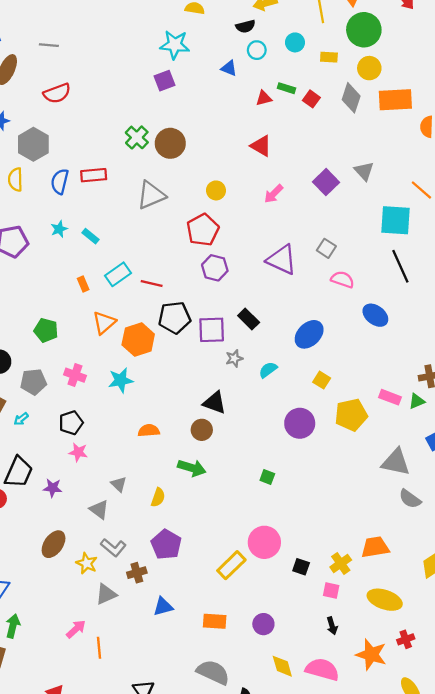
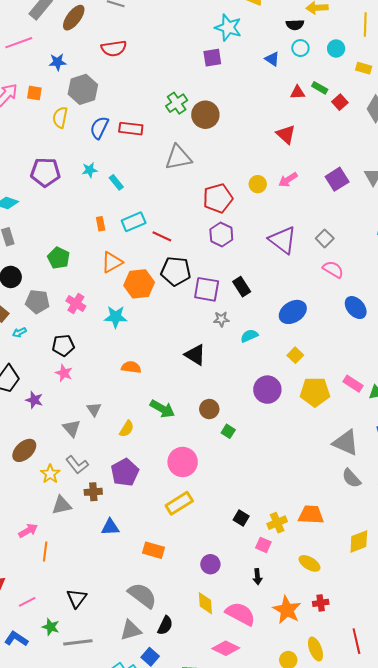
yellow circle: (216, 190) -> (258, 184), moved
brown circle: (202, 430) -> (209, 409), moved
pink circle: (264, 542) -> (183, 462), moved
yellow ellipse: (385, 600) -> (309, 563), size x0.7
purple circle: (263, 624) -> (210, 564), moved

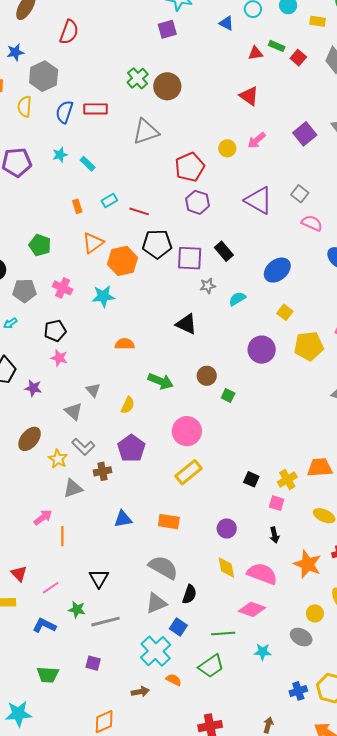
red semicircle: (114, 48) -> (69, 32), turned -55
cyan rectangle: (134, 222) -> (109, 200), size x0.7
blue triangle: (110, 527) -> (123, 519), moved

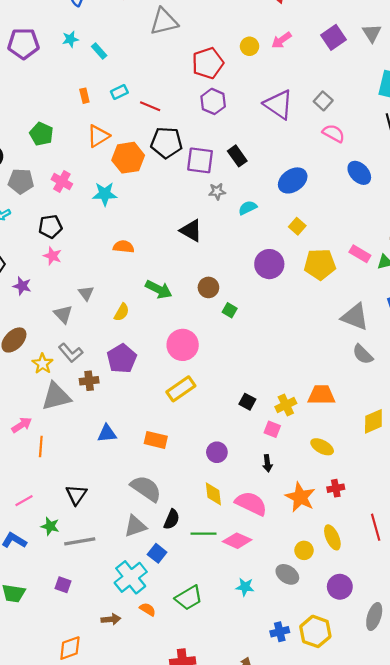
gray triangle: (73, 488) -> (56, 396), size x1.4
green line: (223, 633) -> (203, 534), moved

